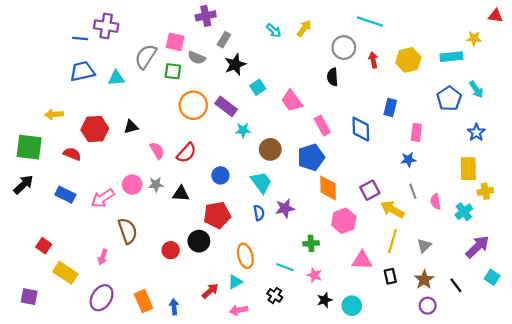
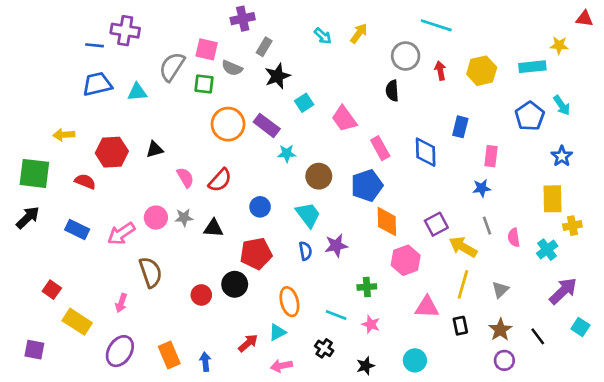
black star: (325, 300) -> (366, 366), moved

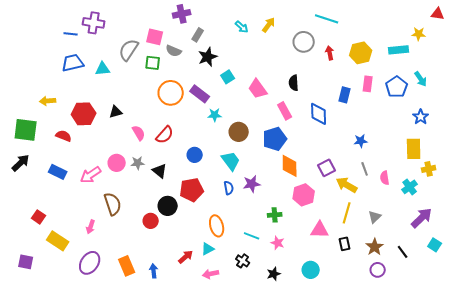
black semicircle: (392, 91) -> (294, 83), moved
pink rectangle: (491, 156) -> (368, 84), moved
black triangle: (213, 228) -> (160, 171), turned 35
black circle: (235, 284) -> (168, 206), moved

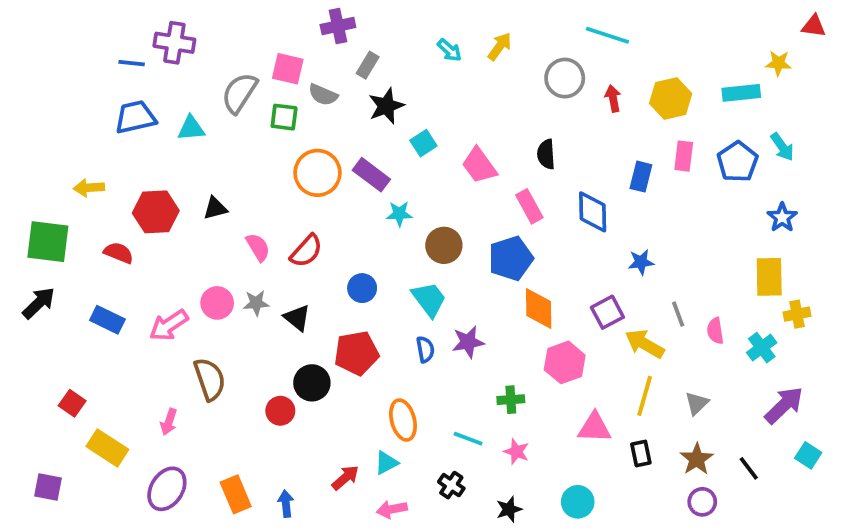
blue star: (361, 141) -> (641, 262), moved

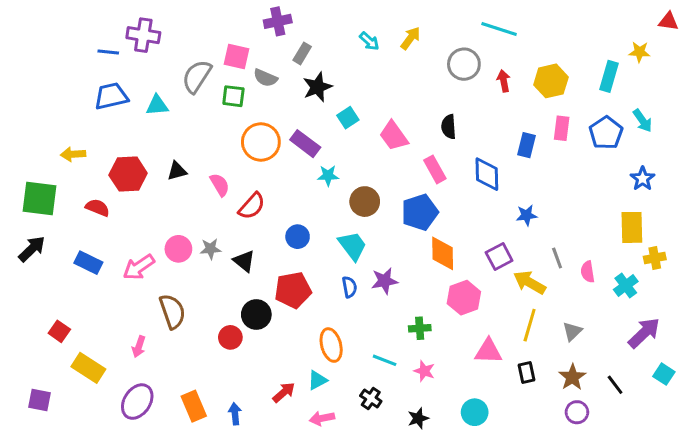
cyan rectangle: (741, 93) -> (609, 76), turned -68
pink semicircle: (258, 247) -> (220, 185), moved

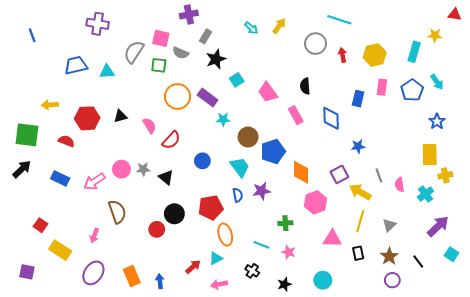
blue line: (108, 52) -> (32, 35), moved, turned 64
blue pentagon: (420, 212) -> (273, 151), moved
red pentagon: (293, 290) -> (211, 208), moved

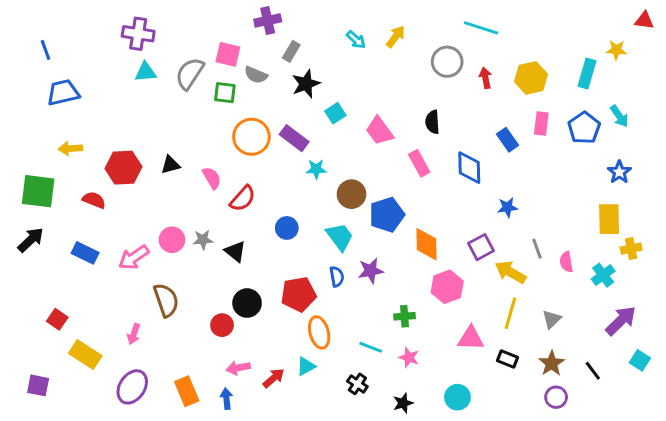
blue trapezoid: (76, 65) -> (63, 93), moved
cyan triangle: (107, 72) -> (146, 72), moved
blue rectangle: (358, 99) -> (507, 140), turned -49
black rectangle: (358, 253) -> (507, 359), turned -56
pink arrow: (219, 284) -> (238, 368), moved

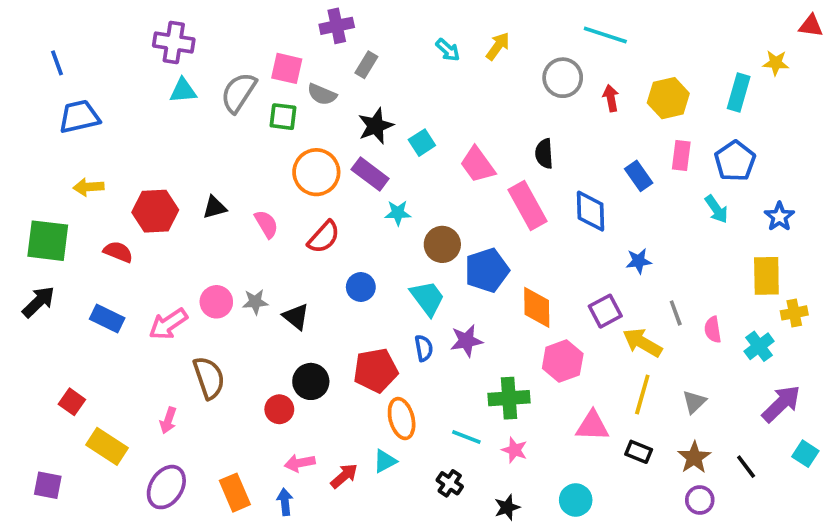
black star: (306, 84) -> (376, 126), moved
cyan arrow: (619, 116) -> (716, 209), moved
pink rectangle: (419, 163) -> (528, 206), size x1.4
red semicircle: (243, 199) -> (324, 237), moved
green cross: (404, 316) -> (509, 398), size x1.5

